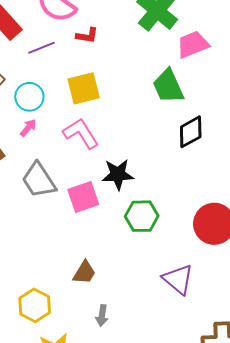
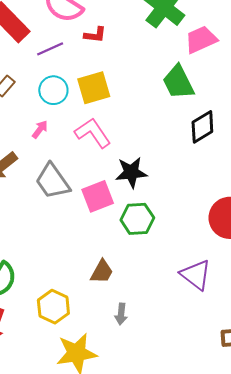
cyan circle: (29, 97) -> (53, 90), moved
green hexagon: (142, 216) -> (137, 219), moved

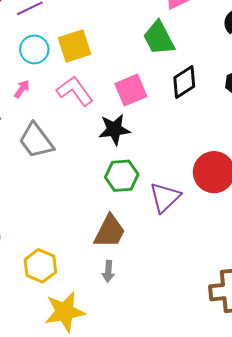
pink square: (98, 196) -> (131, 90), moved
brown trapezoid: (102, 272) -> (110, 231), moved, size x1.4
purple triangle: (196, 275) -> (165, 197), moved, turned 40

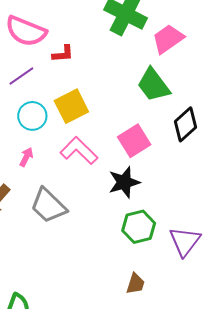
brown trapezoid: (110, 231) -> (136, 284), size x0.6

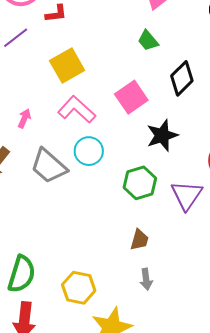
green trapezoid: (153, 85) -> (148, 40), size x0.6
cyan circle: (32, 116) -> (89, 151), moved
black star: (124, 182) -> (162, 135), moved

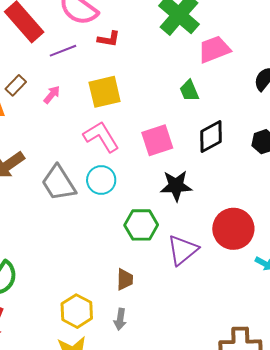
pink arrow: (24, 118) -> (52, 95), moved
brown trapezoid: (139, 240) -> (125, 279), turned -30
yellow hexagon: (79, 288) -> (77, 311), moved

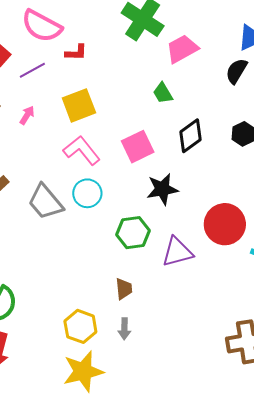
purple triangle: (183, 250) -> (177, 252), turned 32

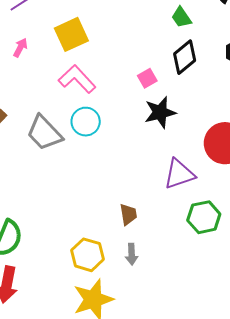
green trapezoid: (163, 93) -> (181, 17), moved
pink square: (138, 147) -> (147, 78), moved, size x0.6
green hexagon: (133, 233) -> (204, 217), moved

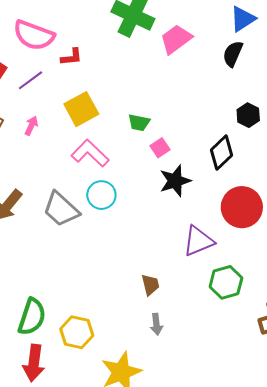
green trapezoid: (181, 17) -> (139, 123), moved, turned -40
black diamond: (185, 57) -> (221, 153), moved
yellow hexagon: (88, 255) -> (77, 332), moved

